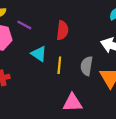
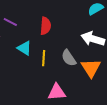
gray semicircle: (87, 66) -> (69, 58), turned -42

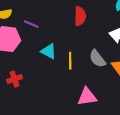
red semicircle: (45, 26) -> (80, 16), moved

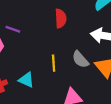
cyan triangle: (49, 51) -> (26, 80), moved

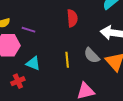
cyan triangle: (26, 80) -> (33, 63), moved

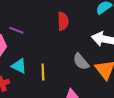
yellow line: (67, 60) -> (43, 72), moved

